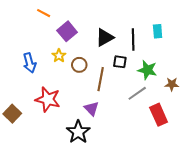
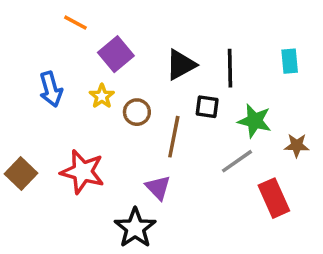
cyan rectangle: (158, 31) -> (290, 61), moved
blue arrow: (29, 63) -> (51, 89), moved
brown square: (12, 114) -> (21, 174), moved

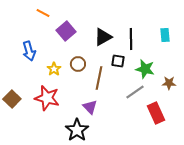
yellow star: (102, 96) -> (54, 69), moved

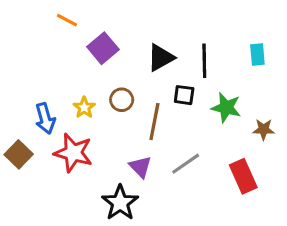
blue arrow: (29, 51) -> (45, 118), moved
gray line: (135, 92) -> (186, 164), moved

